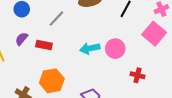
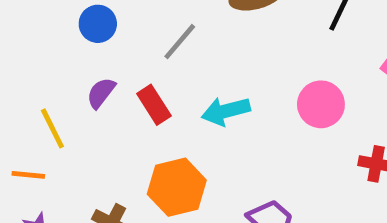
red rectangle: (44, 45) -> (154, 105), turned 49
cyan arrow: (90, 48) -> (226, 111), moved

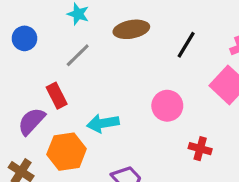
purple semicircle: (101, 93) -> (32, 121), moved, size x1.4
cyan arrow: (226, 111) -> (103, 123), moved

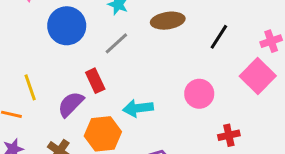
blue circle: (24, 38) -> (67, 26), size x1.6
red cross: (200, 149) -> (229, 135), turned -30

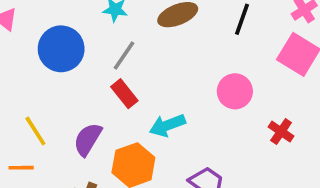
red rectangle: (95, 81) -> (124, 94), moved
red cross: (229, 135) -> (281, 132), turned -30

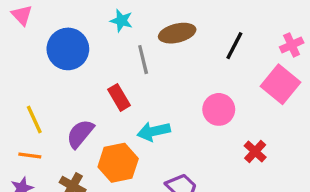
gray line: (124, 56) -> (143, 60), moved, turned -56
orange line: (21, 168) -> (30, 155), moved

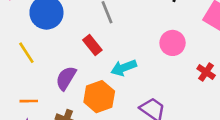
yellow line: (34, 120) -> (26, 53), moved

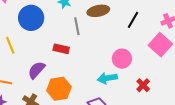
red rectangle: (92, 45) -> (61, 49), turned -49
cyan arrow: (124, 68) -> (107, 78), moved

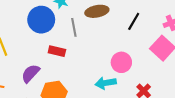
blue circle: (31, 18) -> (41, 20), moved

